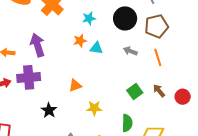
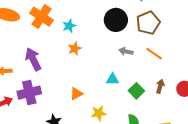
cyan star: (89, 18) -> (69, 26), moved
cyan triangle: (96, 48) -> (113, 79), moved
orange line: (158, 57) -> (154, 54), turned -30
brown arrow: (159, 91) -> (160, 86), turned 64

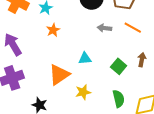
cyan triangle: (113, 79) -> (85, 58), moved
orange triangle: (76, 94) -> (59, 75), size x1.6

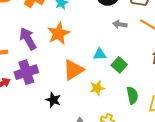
orange star: (53, 30) -> (59, 34), moved, size x1.6
green square: (119, 66) -> (119, 65), moved

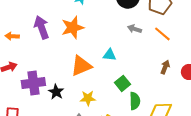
green square: (119, 65) -> (122, 83), moved
purple cross: (26, 72) -> (33, 83), moved
yellow star: (97, 88) -> (88, 98), moved

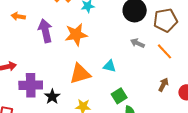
orange arrow: (12, 36) -> (18, 16), moved

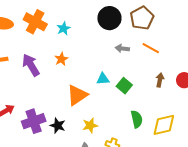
orange star: (76, 35) -> (61, 59), size x0.6
green square: (119, 96) -> (124, 86), moved

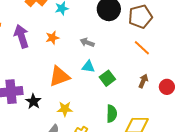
gray arrow: (122, 48) -> (87, 42), moved

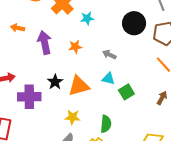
black star: (33, 101) -> (55, 82), moved
yellow star: (65, 109) -> (72, 117), moved
green semicircle: (112, 114) -> (106, 124), moved

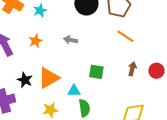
cyan triangle: (108, 79) -> (74, 91), moved
green square: (126, 92) -> (96, 72), turned -35

